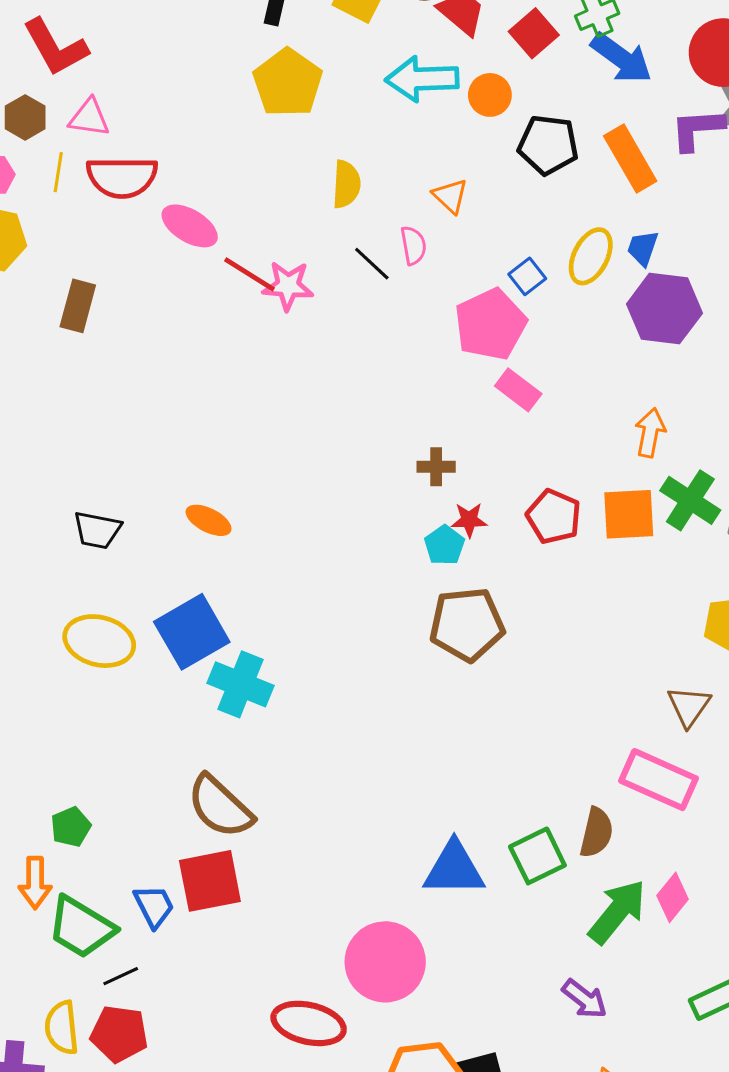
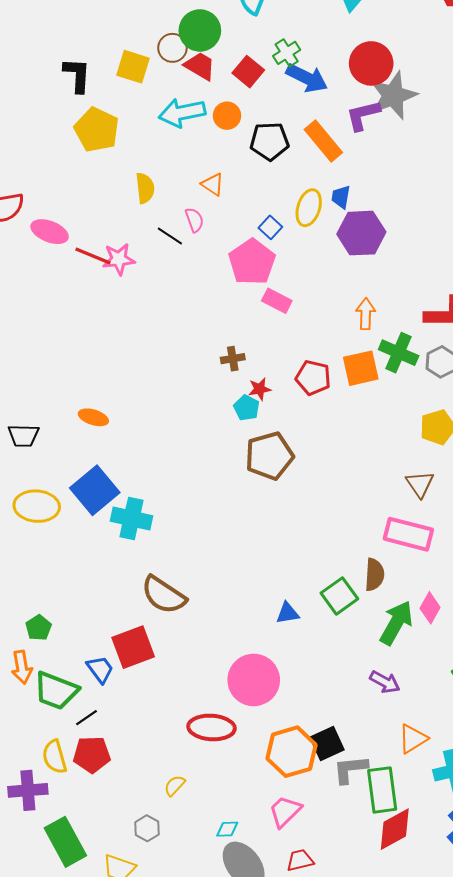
brown semicircle: (220, 807) -> (164, 595), moved
blue triangle: (454, 869) -> (288, 613), size x0.6

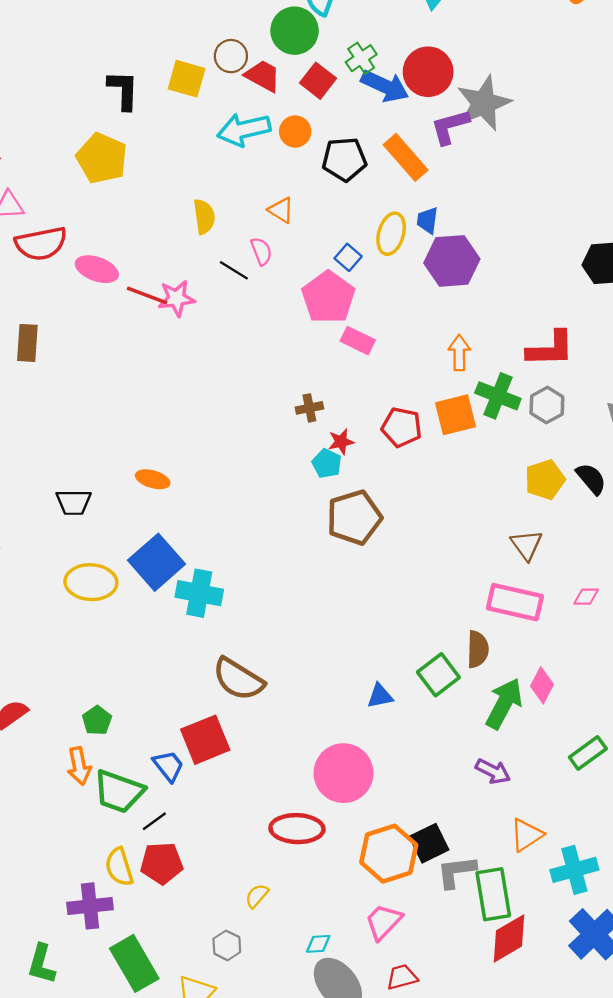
green circle: (200, 30) -> (295, 31), moved
red circle: (371, 63) -> (428, 72), moved
yellow pentagon: (97, 130) -> (102, 158), moved

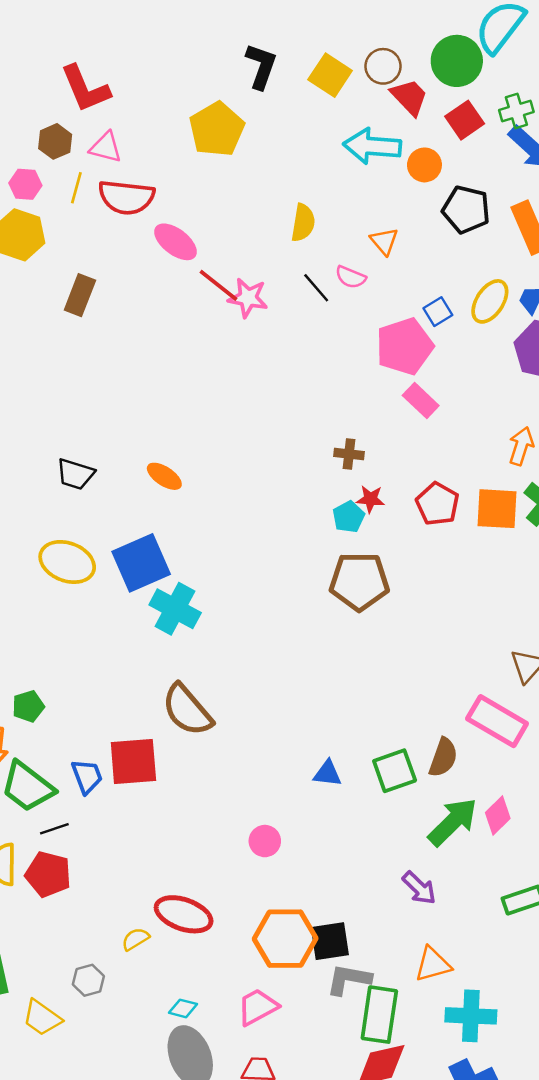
pink semicircle: (261, 251) -> (351, 277), turned 116
pink circle: (344, 773) -> (265, 841), size x0.5
red ellipse: (297, 829) -> (184, 914), moved

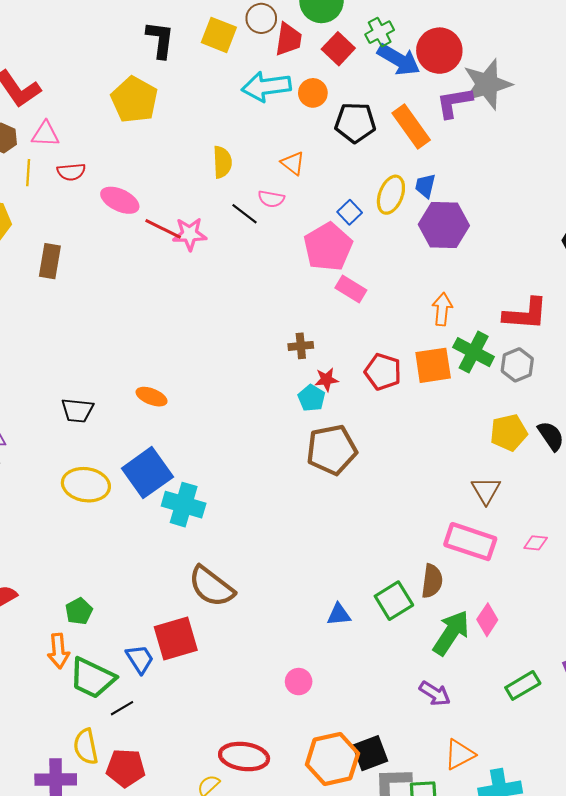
red trapezoid: (409, 97) -> (288, 39), turned 64
red semicircle: (126, 197) -> (71, 172), size x0.6
red pentagon: (48, 874) -> (126, 768), moved

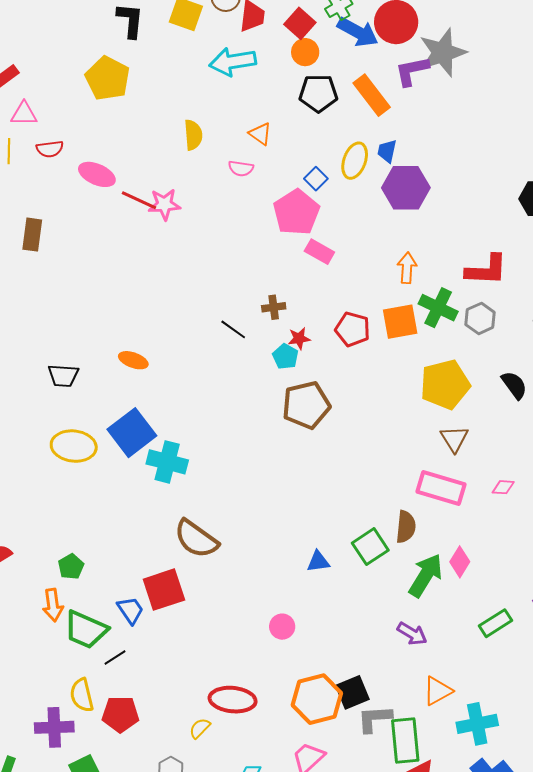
orange circle: (313, 93) -> (305, 52), moved
black line: (245, 214) -> (233, 329), moved
yellow pentagon: (509, 433) -> (445, 384), moved, size x1.4

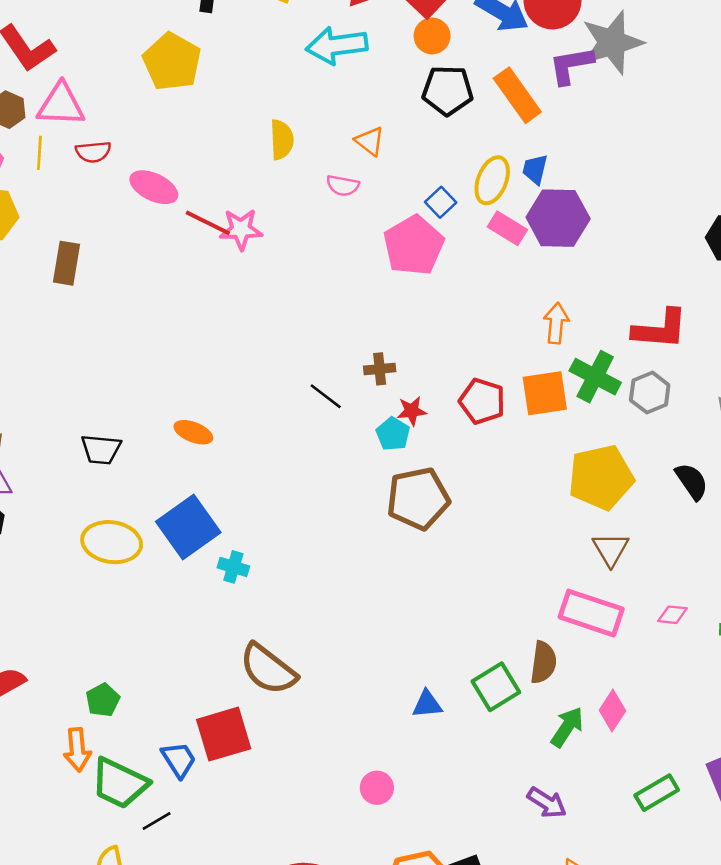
pink triangle: (24, 114) -> (61, 105), size x1.4
pink rectangle: (319, 252) -> (507, 228), moved
cyan cross: (167, 462) -> (233, 567), size x0.6
green arrow: (426, 575) -> (567, 727), size x0.7

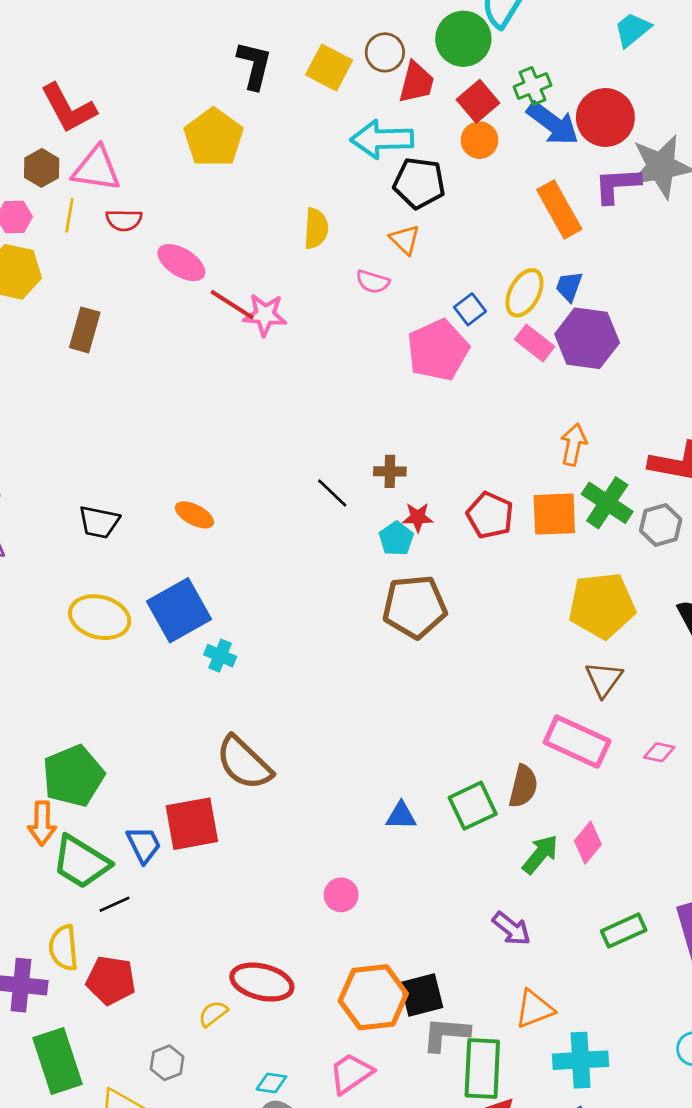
black pentagon: (448, 90) -> (419, 183), moved
green pentagon: (103, 700) -> (73, 776), size x1.8

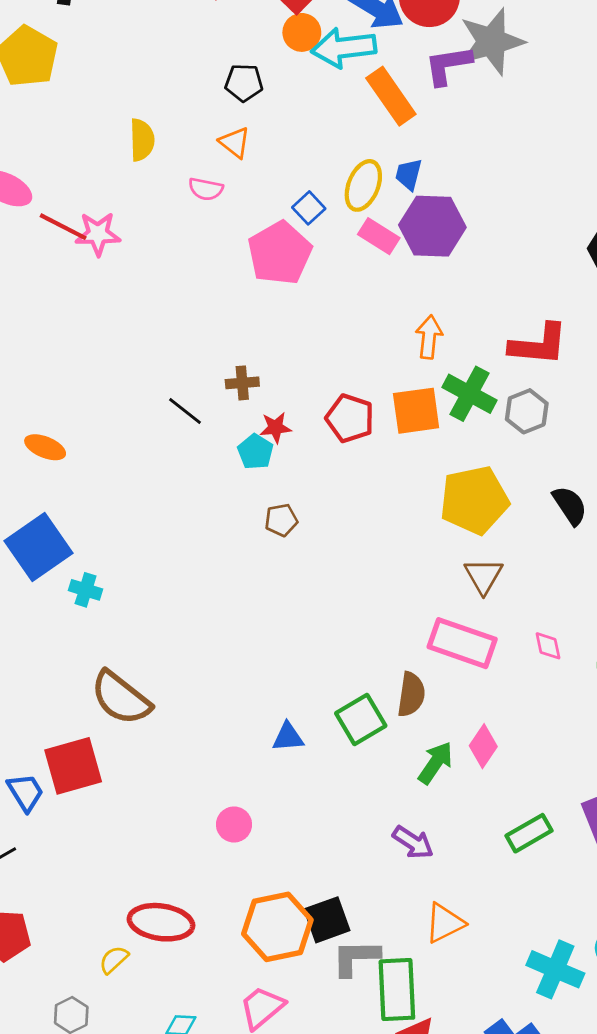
cyan arrow: (382, 139) -> (344, 48), moved
black pentagon: (419, 183) -> (244, 83), size x0.7
brown pentagon: (415, 607) -> (281, 520), size x0.5
pink diamond: (659, 752) -> (548, 646), turned 72
cyan cross: (581, 1060) -> (555, 969), moved, turned 32

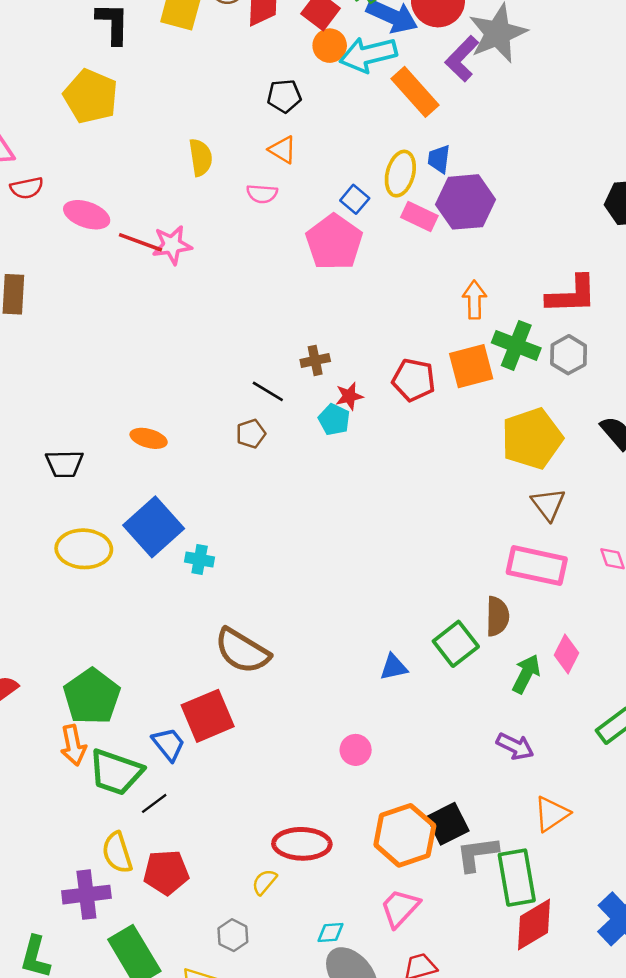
purple L-shape: (448, 65) -> (462, 59), turned -30
brown pentagon: (281, 520) -> (251, 434), moved

